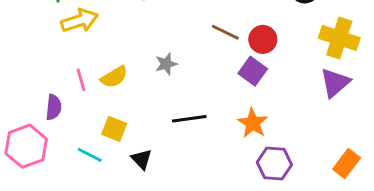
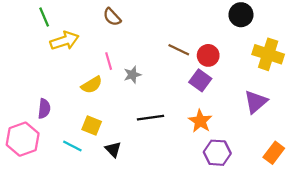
pink line: (81, 80) -> (109, 61), moved
purple triangle: (335, 83) -> (256, 102), moved

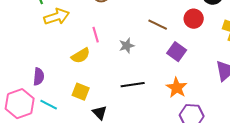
red circle: (208, 55) -> (194, 19), moved
gray star: (132, 75) -> (127, 46), moved
cyan line: (72, 146) -> (49, 105), moved

